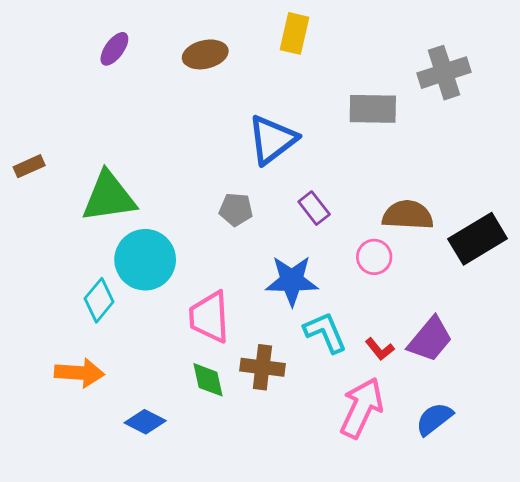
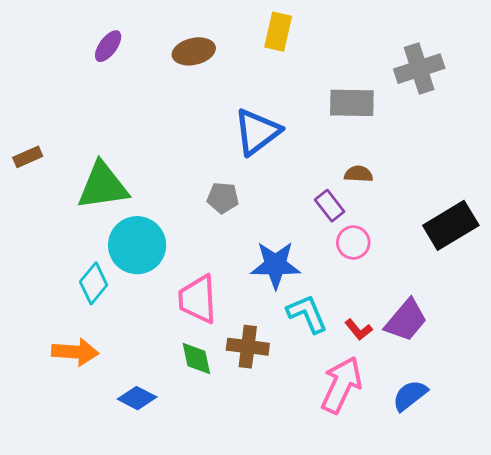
purple rectangle: (314, 208) -> (330, 206), moved
brown semicircle: (408, 215) -> (359, 174), moved, size x0.6

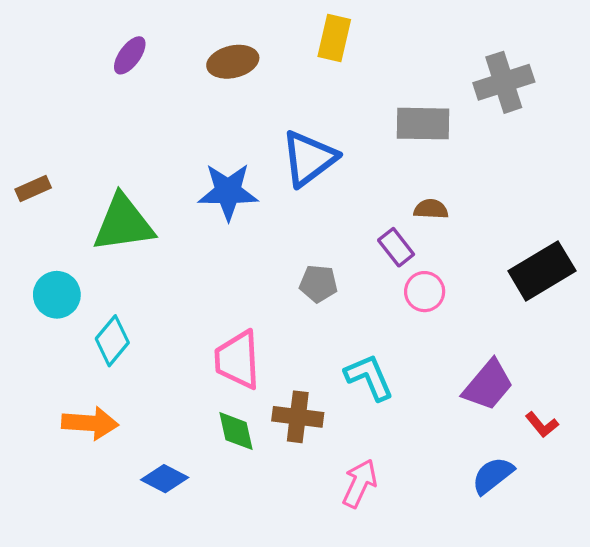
gray pentagon: (223, 198) -> (318, 284), moved
cyan circle: (137, 245) -> (57, 295), moved, size x0.7
blue star: (275, 265) -> (228, 192), moved
red L-shape: (359, 330) -> (542, 425), moved
pink arrow: (341, 385) -> (360, 483), moved, size x0.7

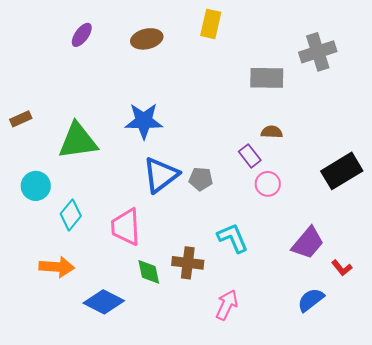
blue triangle: (309, 158) -> (161, 175), moved
pink trapezoid: (238, 360) -> (126, 227), moved
blue diamond: (165, 479) -> (104, 302), size x1.4

